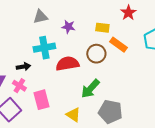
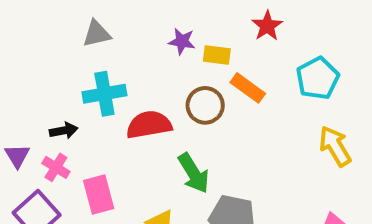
purple star: (68, 27) -> (182, 41), moved
green arrow: (90, 89) -> (194, 173), turned -75

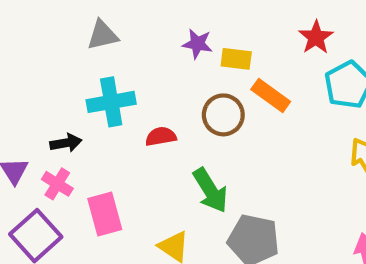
red star: (267, 26) -> (316, 37), moved
red semicircle: (149, 125) -> (161, 136), size x0.6

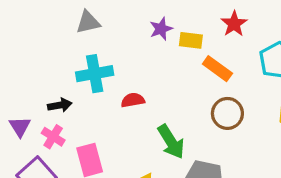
red star: (316, 37) -> (234, 24), moved
purple star: (197, 44) -> (161, 29), turned -30
brown circle: (223, 115) -> (227, 113), moved

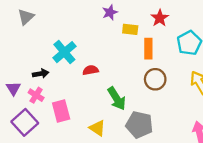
gray triangle: (88, 22) -> (26, 17), moved, turned -30
purple star: (161, 29) -> (110, 12), moved
orange rectangle: (217, 69) -> (148, 49), turned 54
cyan cross: (95, 74) -> (64, 52), turned -30

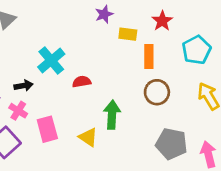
green arrow: (117, 99) -> (112, 115), turned -145
gray pentagon: (139, 125) -> (171, 144), moved
yellow triangle: (97, 128) -> (88, 137), moved

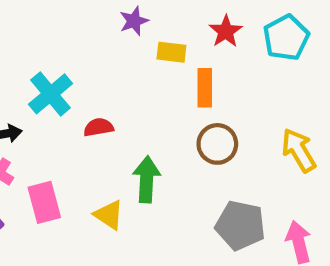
cyan pentagon: (197, 50) -> (286, 38), moved

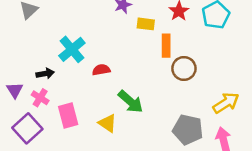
brown circle: (217, 144) -> (184, 68), moved
yellow arrow: (299, 150) -> (226, 103), moved, turned 88
green arrow: (146, 179) -> (130, 102), turned 128

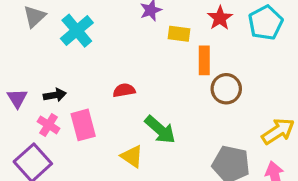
cyan cross: (72, 49) -> (77, 31), moved
purple triangle: (15, 90) -> (17, 98), moved
pink rectangle: (68, 116) -> (83, 125), moved

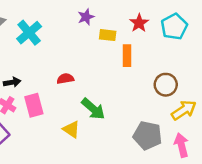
brown circle: (226, 89) -> (166, 85), moved

